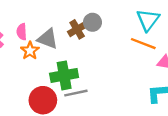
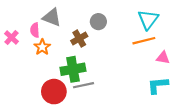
brown cross: (77, 29) -> (79, 39), moved
gray triangle: (48, 39) -> (52, 17), moved
orange line: (143, 44) -> (144, 41), turned -35

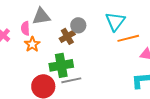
gray triangle: (52, 17) -> (41, 16), turned -30
cyan triangle: (148, 20) -> (115, 21), moved
gray circle: (98, 22) -> (78, 25), moved

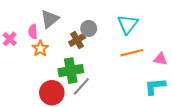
gray triangle: (41, 16) -> (50, 19), turned -30
orange line: (128, 38) -> (132, 53), moved
gray line: (71, 80) -> (81, 86), turned -36

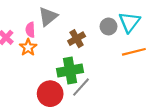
gray circle: (89, 28) -> (109, 26), moved
orange star: (40, 48) -> (28, 47), moved

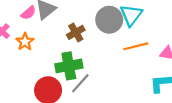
gray circle: (109, 26) -> (109, 20), size x1.5
pink semicircle: (30, 30) -> (28, 13), moved, turned -128

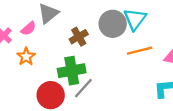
pink semicircle: (28, 13) -> (28, 28), moved
orange star: (25, 42) -> (26, 57), moved

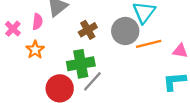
gray circle: (113, 24) -> (125, 31), moved
pink semicircle: (28, 28) -> (37, 22), turned -42

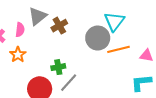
brown cross: (88, 30) -> (59, 26), moved
green cross: (81, 64) -> (58, 67), size x0.6

